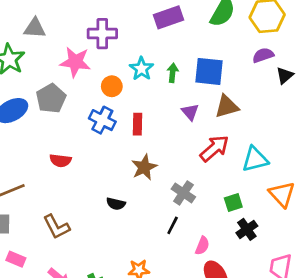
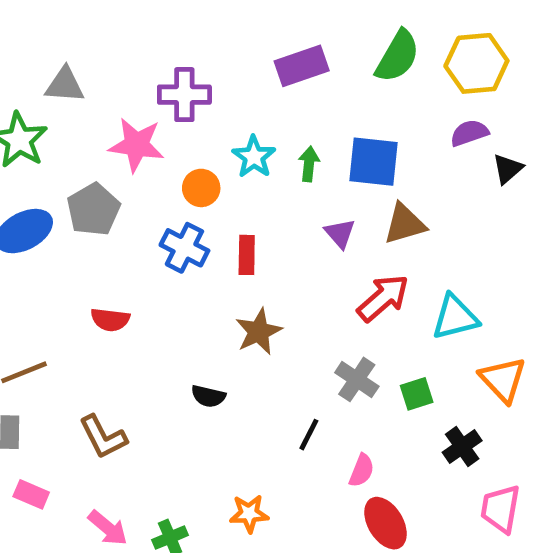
gray cross: (183, 193) -> (357, 379), moved
black cross: (247, 229) -> (462, 447), moved

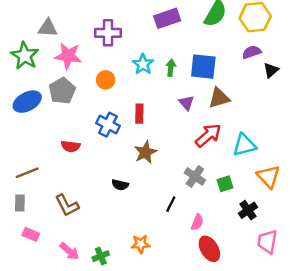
pink star: (137, 145) -> (68, 56), moved
orange circle: (201, 188) -> (106, 80), moved
blue cross: (184, 248) -> (108, 125), moved

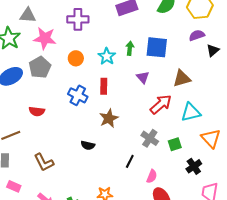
cyan star: (143, 64) -> (107, 56), moved
brown triangle: (219, 98) -> (182, 78), moved
red semicircle: (71, 146) -> (37, 111), moved

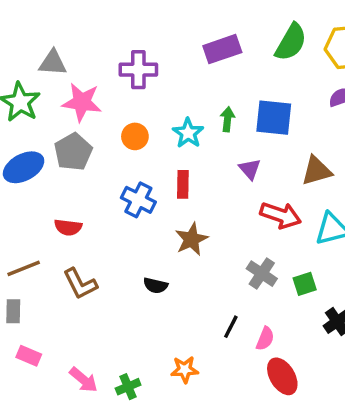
red arrow: (161, 104) -> (281, 215), turned 60
black line: (130, 161) -> (231, 327), moved
brown L-shape: (44, 162) -> (80, 284), moved

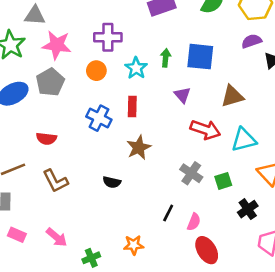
purple cross: (138, 70) -> (108, 37), moved
pink arrow: (84, 380) -> (57, 237), moved

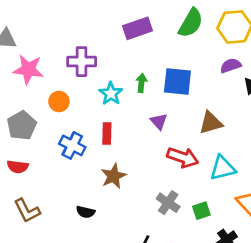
orange circle: (96, 71) -> (59, 102), moved
gray pentagon: (50, 82) -> (22, 125), moved

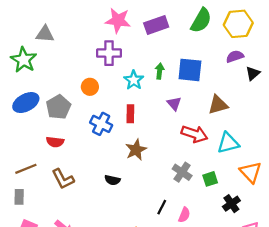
pink star: (28, 70) -> (118, 20), moved

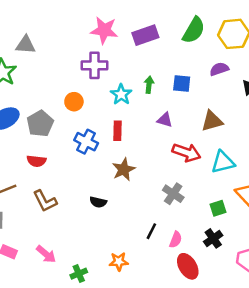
purple semicircle: (235, 56) -> (219, 69), moved
blue square: (190, 70) -> (182, 84), size x0.7
purple triangle: (174, 104) -> (165, 120), turned -32
green square: (210, 179) -> (218, 208), moved
black cross: (231, 204) -> (213, 238), moved

